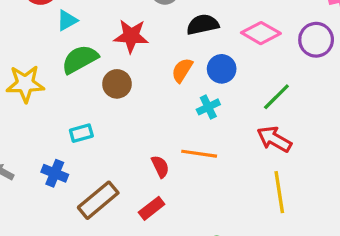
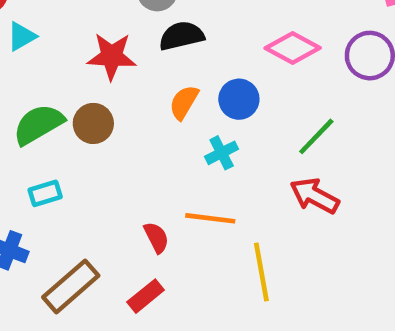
black semicircle: (203, 25) -> (182, 36), moved
green semicircle: (80, 59) -> (38, 124), moved
yellow line: (279, 192) -> (261, 272), moved

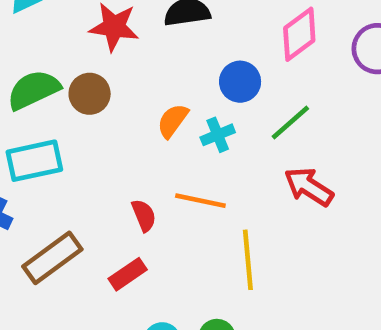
pink diamond: (293, 48) -> (299, 34), turned -70
orange semicircle: (184, 102) -> (173, 121), moved
green line: (316, 136) -> (290, 122), moved
cyan rectangle: (45, 193) -> (34, 161), size x1.6

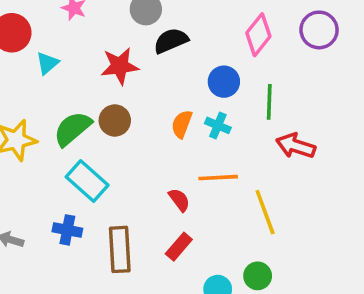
green line: (290, 122) -> (269, 102), turned -32
cyan cross: (218, 135) -> (218, 125), turned -30
cyan rectangle: (34, 161) -> (87, 181), turned 69
brown rectangle: (52, 258) -> (120, 249), turned -42

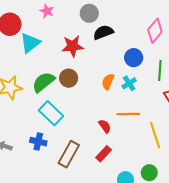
cyan triangle: (47, 63) -> (30, 43), size x1.5
cyan cross: (218, 125) -> (129, 83), turned 32
brown rectangle: (120, 249) -> (69, 154), turned 30

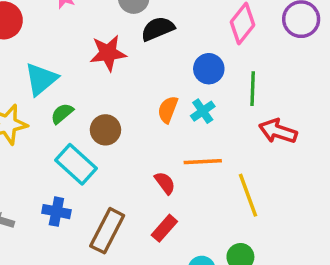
cyan triangle: (30, 43) -> (41, 79), moved
brown circle: (69, 78) -> (105, 130), moved
green semicircle: (44, 82) -> (62, 113), size x0.6

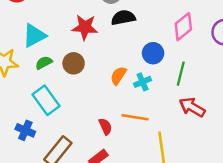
brown circle: (105, 130) -> (74, 63), moved

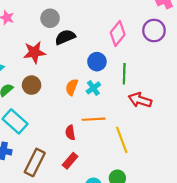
red semicircle: (105, 126) -> (70, 133), turned -152

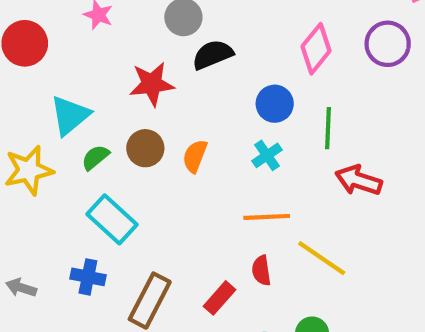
orange semicircle: (72, 87) -> (195, 156), moved
red semicircle: (70, 133) -> (261, 271), moved
yellow line: (122, 140) -> (322, 258), turned -36

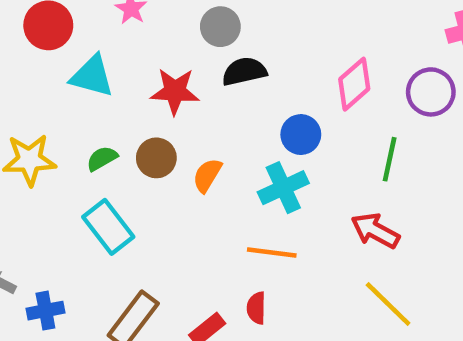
cyan triangle: (70, 115) -> (92, 76), moved, turned 45
green line: (328, 128) -> (390, 159), moved
cyan cross: (267, 155) -> (283, 188), size x1.5
yellow line: (322, 258) -> (388, 304), moved
blue cross: (88, 277) -> (45, 311), moved, turned -32

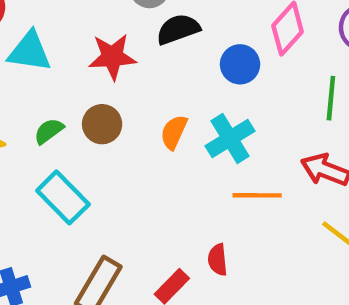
blue circle: (301, 135) -> (240, 64), moved
orange semicircle: (207, 175) -> (174, 132), moved
orange line: (272, 252) -> (257, 195), moved

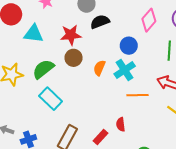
blue circle: (240, 64) -> (129, 46), moved
brown circle: (102, 124) -> (74, 58), moved
green semicircle: (49, 131) -> (43, 69), size x1.6

